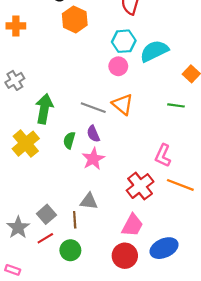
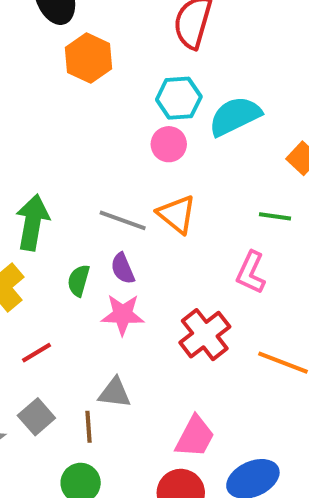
pink L-shape: (163, 156) -> (251, 272), moved
pink star: (93, 159) -> (123, 315), turned 30
red cross: (140, 186) -> (205, 335), moved
red line: (45, 238) -> (36, 353), moved

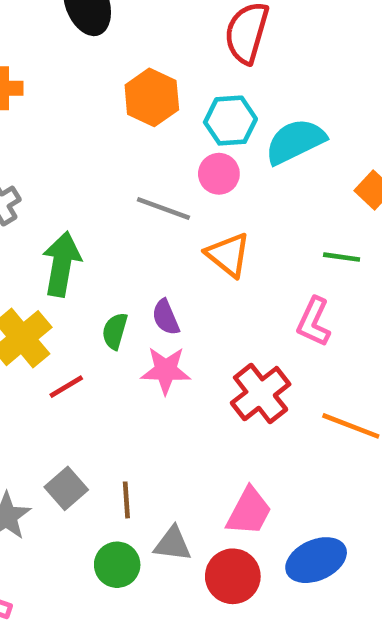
orange hexagon: (89, 58) -> (152, 97), moved
gray line: (123, 220) -> (163, 208), moved
red line: (36, 353) -> (66, 387), moved
gray triangle: (115, 393) -> (173, 544), moved

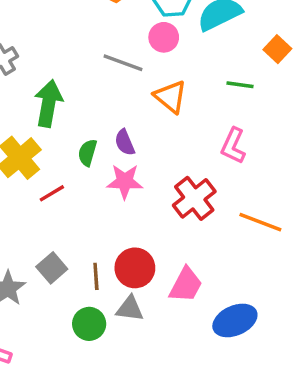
green line: (342, 257) -> (240, 85), moved
red circle: (233, 576) -> (135, 268), moved

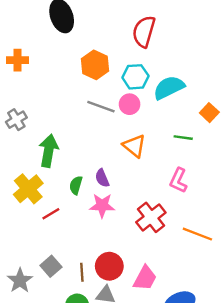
gray line: (123, 63) -> (101, 107), moved

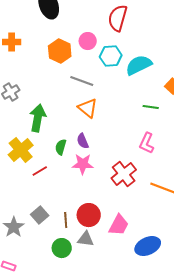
orange hexagon: (95, 65) -> (60, 51), moved
pink circle: (130, 104) -> (88, 41), moved
orange triangle: (134, 146) -> (88, 108), moved

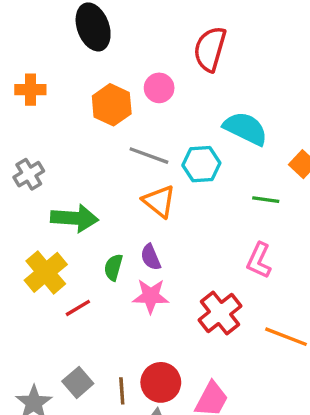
cyan hexagon: (111, 56) -> (201, 164), moved
cyan semicircle: (139, 65) -> (245, 129), turned 52
green arrow: (38, 118) -> (74, 218), turned 84

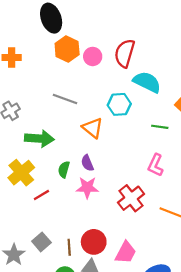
red semicircle: (210, 49) -> (125, 53), moved
orange hexagon: (112, 105) -> (67, 49), moved
gray line: (149, 156) -> (65, 99), moved

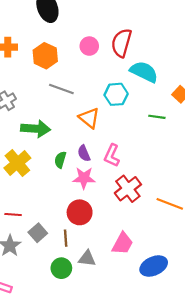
orange hexagon: (67, 49) -> (45, 56), moved
pink L-shape: (156, 165) -> (112, 155), moved
red line: (41, 195) -> (13, 215), moved, turned 35
red circle: (94, 242) -> (80, 212), moved

